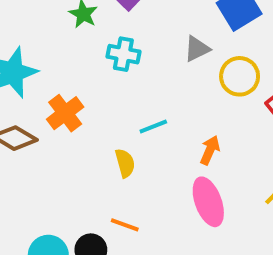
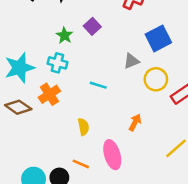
cyan cross: (123, 54) -> (57, 63), moved
cyan line: (153, 126) -> (98, 85), moved, turned 35
pink ellipse: (208, 202) -> (112, 155), moved

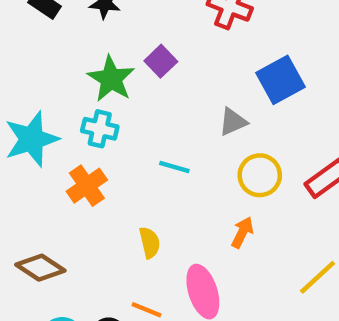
green star: (64, 35) -> (111, 79), size x1.5
yellow circle: (156, 79) -> (260, 175), moved
brown diamond: (18, 107) -> (40, 268), moved

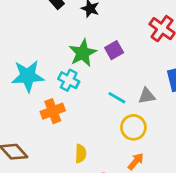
cyan line: (174, 167) -> (117, 98), moved
yellow circle: (260, 175) -> (133, 127), moved

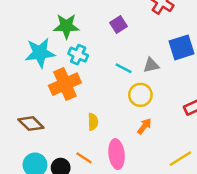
green star: (83, 53) -> (66, 26), moved, turned 30
orange cross: (53, 111) -> (65, 84), size x1.4

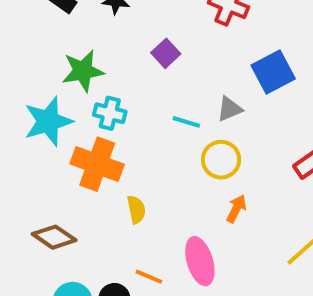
orange cross: (65, 84) -> (97, 164), turned -36
yellow semicircle: (93, 122) -> (136, 209), moved

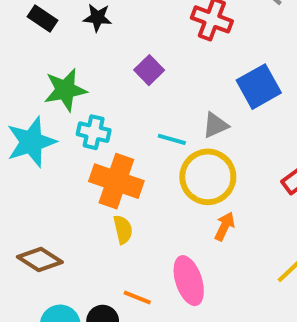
yellow circle: (221, 160) -> (208, 177), size x1.4
orange cross: (97, 164) -> (116, 181), moved

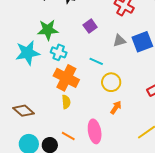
gray triangle: (215, 125) -> (119, 41), moved
yellow circle: (208, 177) -> (111, 82), size x0.7

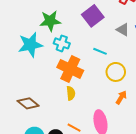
purple square: (90, 26) -> (93, 16), size x1.5
gray triangle: (119, 41) -> (123, 30), turned 48

